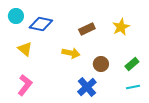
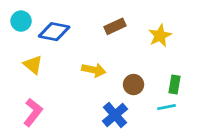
brown rectangle: (87, 29) -> (115, 26), moved
green rectangle: (132, 64) -> (175, 85), turned -40
cyan line: (133, 87) -> (167, 107), moved

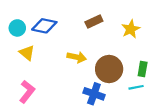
cyan circle: (21, 21) -> (17, 28), moved
brown circle: (134, 85) -> (109, 69), size x1.6
blue cross: (115, 115) -> (94, 94), turned -30

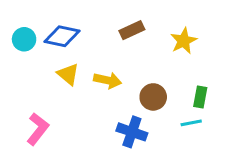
yellow triangle: (27, 53) -> (68, 74), moved
brown circle: (109, 69) -> (153, 97), size x0.7

